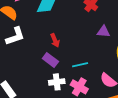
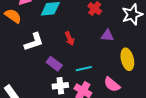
white L-shape: (15, 36) -> (34, 42), moved
red arrow: (55, 40) -> (70, 39), moved

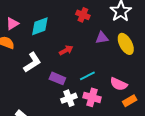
red arrow: (70, 39) -> (66, 50), turned -80
yellow ellipse: (127, 59) -> (126, 44), moved

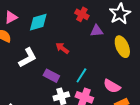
purple triangle: (102, 38) -> (97, 31), moved
red arrow: (66, 50) -> (62, 48), turned -120
cyan line: (87, 76) -> (81, 75), turned -35

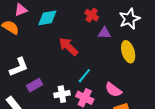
red arrow: (62, 48) -> (68, 46), size x1.5
white L-shape: (28, 58) -> (19, 67), moved
purple rectangle: (51, 76) -> (34, 85), moved, turned -63

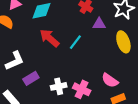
red arrow: (68, 46) -> (50, 38), moved
cyan line: (84, 76) -> (75, 42), moved

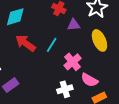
white cross: (59, 86) -> (65, 89), moved
pink cross: (82, 89) -> (73, 62), moved, turned 30

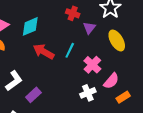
purple triangle: (74, 25) -> (89, 28), turned -40
pink semicircle: (89, 80) -> (111, 81), turned -72

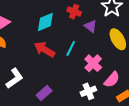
cyan diamond: (30, 26) -> (45, 22), moved
purple triangle: (89, 28) -> (91, 26), turned -32
purple rectangle: (33, 95) -> (44, 93), moved

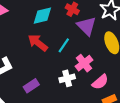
purple triangle: (91, 26) -> (87, 26), size x1.5
white cross: (88, 91) -> (67, 78), moved

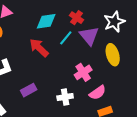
cyan line: (64, 45) -> (66, 38), moved
white cross: (67, 78) -> (65, 97), moved

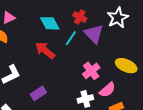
cyan diamond: (46, 21) -> (50, 23), turned 75
yellow ellipse: (113, 55) -> (126, 66), moved, turned -45
white cross: (65, 97) -> (85, 99), moved

